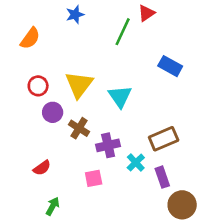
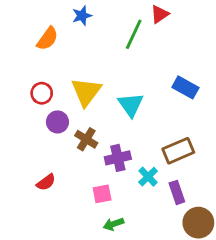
orange semicircle: (30, 38) -> (47, 39), moved
blue rectangle: (170, 66) -> (185, 87), moved
green arrow: (53, 206) -> (114, 224), moved, turned -138

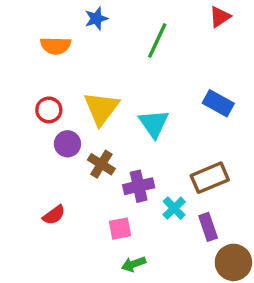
red triangle: (160, 14) -> (220, 17), moved
orange semicircle: (47, 39) -> (56, 46), turned 55

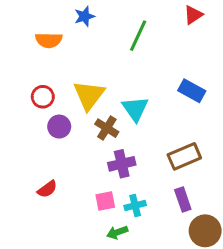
brown cross: (101, 164) -> (107, 128), moved
cyan cross: (174, 208) -> (135, 205), moved, turned 30

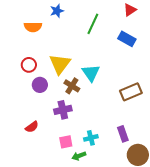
blue rectangle: (192, 91) -> (127, 39), moved
brown rectangle: (184, 156) -> (131, 92), moved
purple cross: (122, 164) -> (63, 110), moved
pink square: (105, 201) -> (66, 142), moved

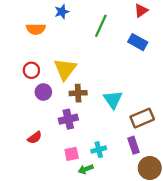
cyan triangle: (91, 73) -> (113, 100), moved
brown cross: (72, 86) -> (78, 93), turned -35
brown rectangle: (131, 92) -> (142, 118), moved

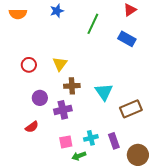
orange semicircle: (36, 29) -> (18, 14), moved
yellow triangle: (65, 69) -> (60, 64), size x0.7
purple circle: (43, 92) -> (40, 98), moved
purple rectangle: (133, 145) -> (114, 141), moved

